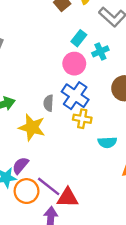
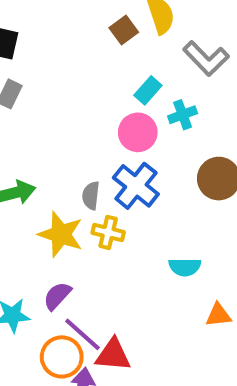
yellow cross: (82, 119) -> (108, 232), moved
purple semicircle: (20, 165) -> (57, 296), moved
orange circle: (27, 191) -> (62, 357), moved

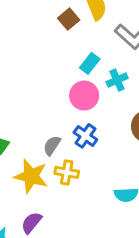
blue cross: (136, 186) -> (85, 136), size x0.7
gray semicircle: (91, 196) -> (52, 145), turned 30

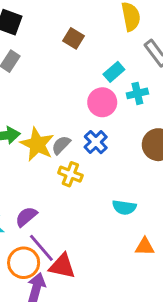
brown square: (69, 19) -> (74, 38), moved, turned -30
yellow star: (31, 176) -> (37, 144), moved

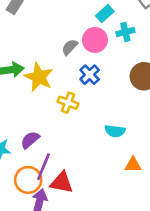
gray semicircle: (61, 145) -> (70, 47), moved
purple line: (41, 248) -> (43, 167), turned 64

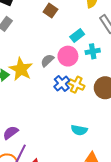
yellow star: (39, 77) -> (21, 69), moved
yellow cross: (68, 103) -> (76, 85), moved

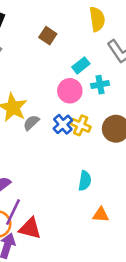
gray semicircle: (47, 60) -> (31, 123), moved
cyan semicircle: (79, 130) -> (85, 181), turned -91

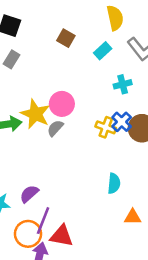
cyan rectangle: (81, 65) -> (103, 51), moved
pink circle: (70, 91) -> (62, 104), moved
blue cross: (63, 124) -> (122, 122), moved

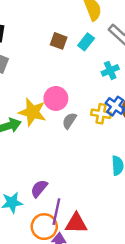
brown square: (66, 38) -> (59, 41), moved
gray semicircle: (55, 128) -> (69, 121), moved

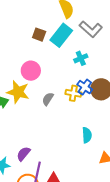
cyan rectangle: (86, 42) -> (61, 35), size x1.6
pink circle: (56, 98) -> (31, 71), moved

